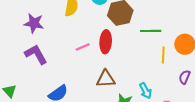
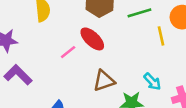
red ellipse: (106, 42) -> (92, 39), turned -35

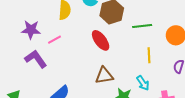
yellow line: (161, 36) -> (149, 55), moved
pink line: (68, 52) -> (55, 40), moved

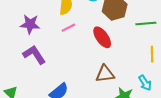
pink line: (55, 40) -> (68, 28), moved

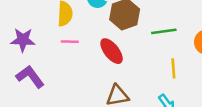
pink line: (68, 28) -> (70, 42), turned 32

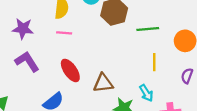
red ellipse: (112, 51) -> (70, 70), moved

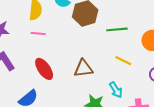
yellow line: (154, 62) -> (123, 61), turned -63
brown triangle: (103, 83) -> (83, 68), moved

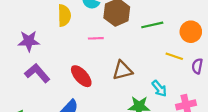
pink line: (38, 33) -> (96, 38), moved
yellow line: (123, 61) -> (174, 56), moved

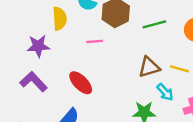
purple star: (29, 41) -> (38, 46), moved
yellow line: (174, 56) -> (180, 69), moved
brown triangle: (122, 70) -> (149, 67), moved

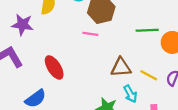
green line: (154, 24) -> (147, 30), moved
pink line: (95, 41) -> (90, 34), moved

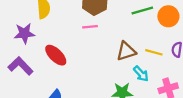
red ellipse: (54, 67) -> (56, 55), moved

